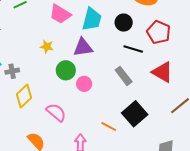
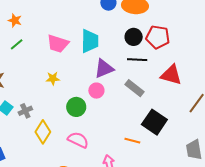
black circle: (124, 23) -> (134, 37), moved
purple triangle: (83, 47) -> (104, 68), moved
green circle: (66, 70) -> (76, 107), moved
pink circle: (84, 84) -> (96, 91), moved

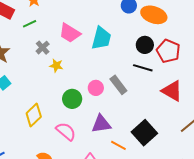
purple triangle: (104, 68) -> (101, 124), moved
gray rectangle: (134, 88) -> (118, 85), moved
gray cross: (25, 111) -> (43, 48), moved, turned -32

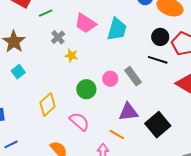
purple triangle: (101, 124) -> (128, 112), moved
orange line: (118, 145) -> (117, 134), moved

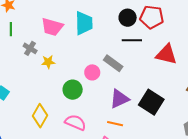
green line: (46, 13) -> (11, 29), turned -48

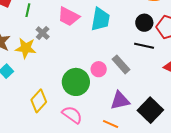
yellow star: (48, 62) -> (26, 48), moved, size x1.5
green circle: (73, 90) -> (76, 82), size x1.4

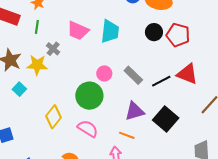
black line: (144, 46) -> (161, 81), moved, turned -36
pink circle: (99, 69) -> (104, 73), moved

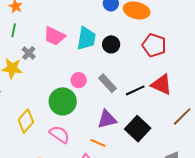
black circle: (154, 32) -> (111, 44), moved

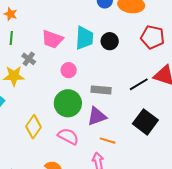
pink circle: (79, 80) -> (69, 70), moved
gray rectangle: (107, 83) -> (101, 90), moved, turned -36
purple triangle: (107, 119) -> (97, 116), moved

